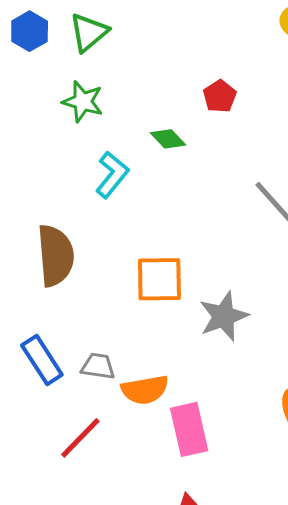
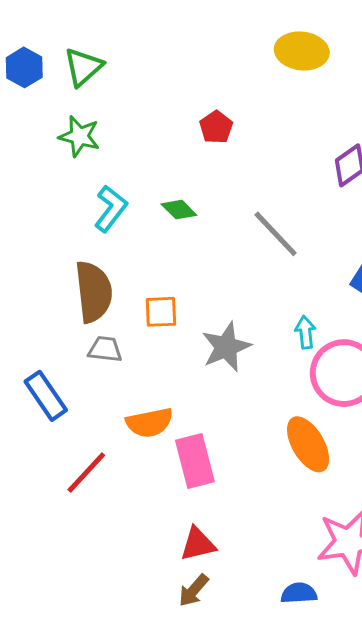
green diamond: (168, 139) -> (179, 210), moved
brown semicircle: (56, 256) -> (94, 292), moved
orange square: (159, 279) -> (161, 312), size x0.7
gray trapezoid: (98, 366) -> (105, 349), moved

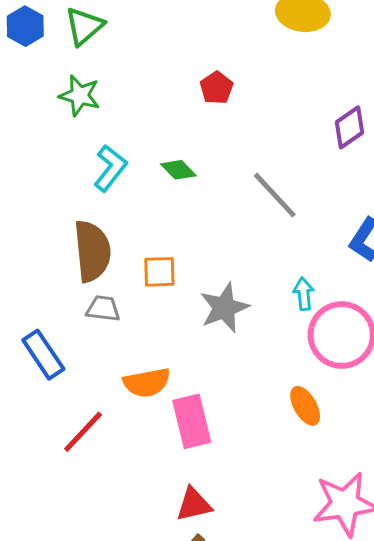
orange ellipse: (308, 444) -> (305, 406), size x0.7

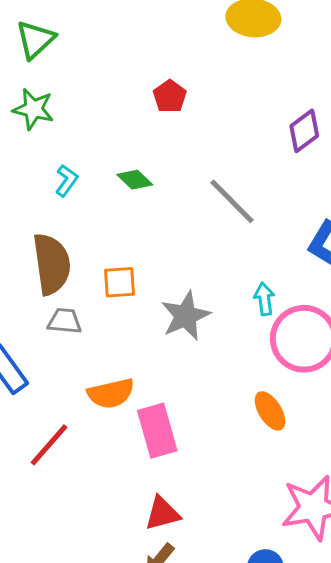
cyan L-shape: (110, 168) -> (67, 180), size x0.7

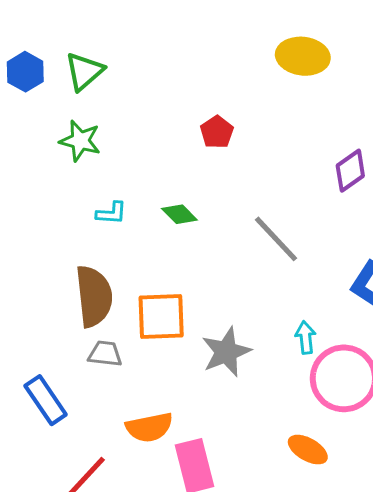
cyan L-shape: (67, 180) -> (111, 213), turned 56
orange square: (119, 282) -> (161, 316), size x1.5
orange ellipse: (270, 411) -> (308, 450), turned -30

